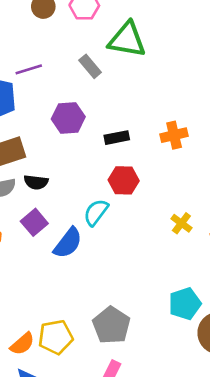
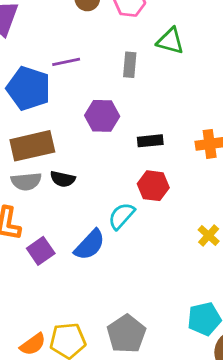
green triangle: (127, 40) -> (170, 41), size x0.7
gray rectangle: (90, 66) -> (130, 65), turned 40
purple square: (34, 222) -> (41, 251), moved

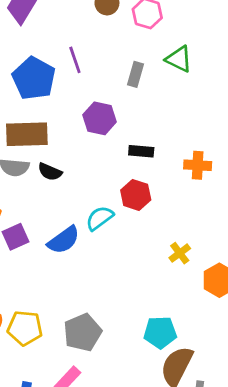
purple line: (66, 62) -> (75, 60), turned 72

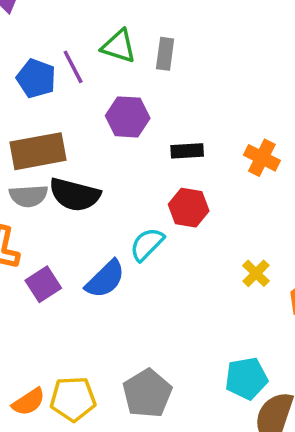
green triangle: (179, 59) -> (119, 46), moved
purple line: (75, 60) -> (73, 67), moved
blue pentagon: (34, 78) -> (36, 78), size x0.7
orange cross: (198, 165) -> (262, 158), turned 32
black semicircle: (50, 172) -> (75, 195), size x1.6

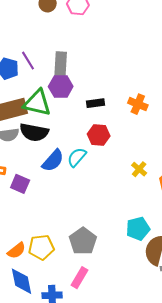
green triangle: (119, 46) -> (37, 103), moved, size x1.4
gray rectangle: (165, 54) -> (61, 64), moved, size x1.4
blue semicircle: (105, 279) -> (53, 161), moved
purple square: (43, 284) -> (20, 184), turned -30

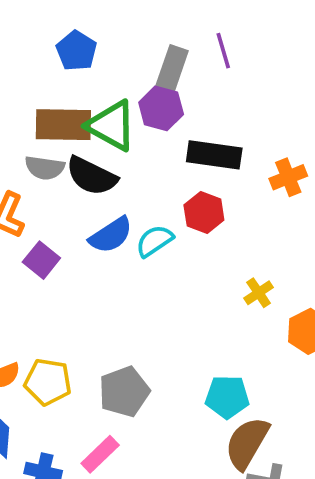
purple line: (28, 61) -> (223, 51), moved
black rectangle: (96, 103) -> (214, 155), size x1.6
orange cross: (138, 104) -> (288, 177), turned 30

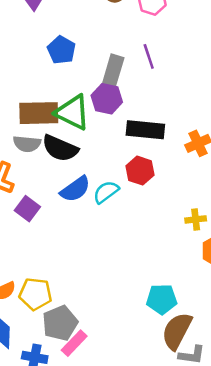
blue pentagon: (76, 51) -> (61, 50), moved
yellow cross: (259, 293) -> (196, 219), moved, turned 30
gray pentagon: (124, 392) -> (60, 323), moved

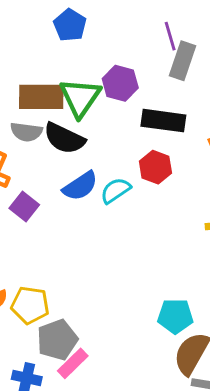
gray rectangle: (113, 71) -> (182, 61), moved
green triangle: (73, 112) -> (80, 97), turned 36

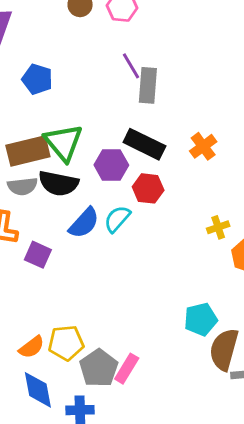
purple hexagon: (120, 83) -> (111, 165), moved
black rectangle: (163, 121) -> (144, 144), turned 33
pink rectangle: (73, 363) -> (127, 369), moved

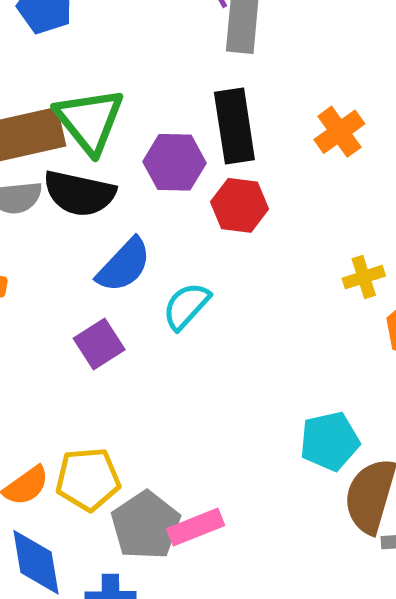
black rectangle: (144, 144) -> (234, 126), turned 54
cyan semicircle: (117, 219) -> (186, 306), moved
purple square: (38, 255) -> (99, 344), moved, turned 32
pink rectangle: (127, 369) -> (196, 527), turned 36

